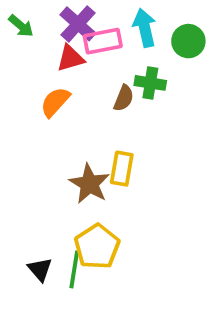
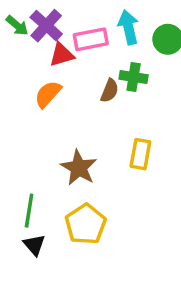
purple cross: (78, 24) -> (46, 26), moved
yellow rectangle: (122, 169) -> (140, 154), moved
green line: (74, 269) -> (29, 211), moved

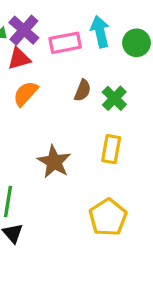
red triangle: (62, 55) -> (19, 59), moved
green cross: (134, 77) -> (114, 98), moved, turned 35
yellow pentagon: (86, 224) -> (108, 217), moved

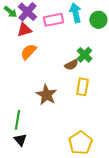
brown semicircle: (83, 90) -> (71, 65), moved, turned 40
yellow pentagon: (108, 217) -> (80, 143), moved

